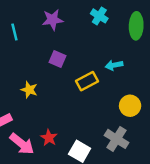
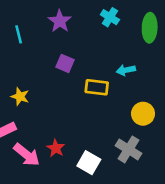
purple star: (53, 20) -> (60, 21), turned -30
yellow rectangle: (87, 81) -> (97, 87), turned 35
yellow star: (29, 90) -> (20, 97), moved

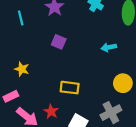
yellow rectangle: (97, 87) -> (70, 88), moved
gray cross: (128, 149) -> (111, 113), turned 30

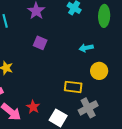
yellow circle: (123, 83) -> (99, 71), moved
yellow rectangle: (70, 88) -> (73, 87), moved

